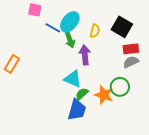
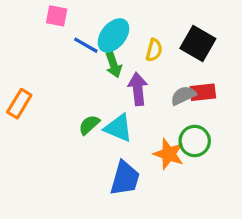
red rectangle: (131, 49) -> (203, 92), moved
gray semicircle: (131, 62) -> (183, 96), moved
green semicircle: (82, 94) -> (89, 125), moved

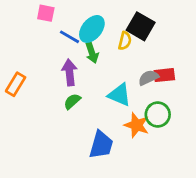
black square: (198, 44) -> (141, 26), moved
purple arrow: (138, 89) -> (70, 72), moved
cyan triangle: (118, 128) -> (120, 95), moved

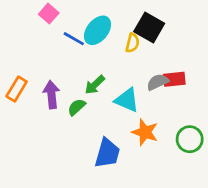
pink square: (46, 13) -> (49, 14), turned 30
green arrow: (92, 53) -> (95, 85), moved, turned 66
purple arrow: (70, 72) -> (51, 95), moved
green circle: (158, 115) -> (190, 139), moved

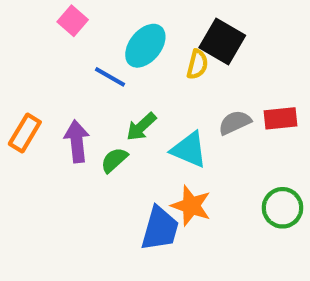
blue line: (74, 39) -> (110, 77), moved
red rectangle: (174, 79) -> (280, 118), moved
orange star: (145, 132) -> (191, 206), moved

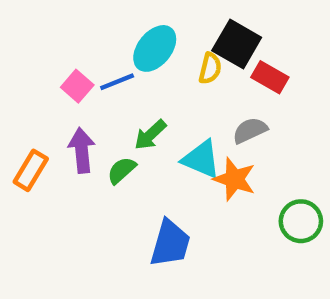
pink square: (73, 21) -> (77, 86), moved
blue line: (110, 77) -> (117, 82), turned -52
red rectangle: (280, 118) -> (270, 77), moved, turned 36
orange rectangle: (25, 133) -> (31, 170), moved
orange star: (191, 206) -> (234, 179), moved

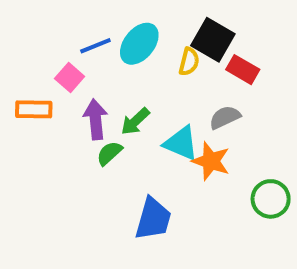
blue line: (117, 82) -> (95, 46), moved
purple arrow: (82, 150) -> (95, 119), moved
orange rectangle: (31, 170) -> (34, 109), moved, turned 60

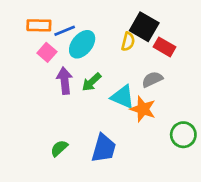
cyan ellipse: (139, 44) -> (82, 44), moved
orange rectangle: (34, 109) -> (39, 25), moved
green semicircle: (109, 153) -> (59, 148), moved

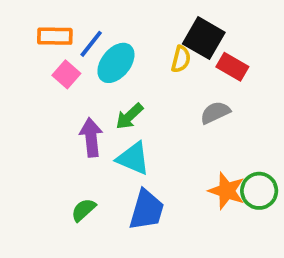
blue line: (65, 31) -> (91, 44), turned -30
purple arrow: (65, 81) -> (91, 137), moved
cyan triangle: (123, 97) -> (133, 158), moved
orange star: (143, 109) -> (227, 191), moved

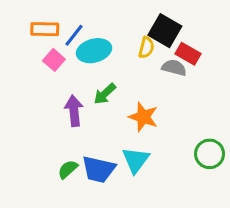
cyan ellipse: (116, 63) -> (94, 51), turned 36
gray semicircle: (215, 113) -> (174, 68), moved, turned 40
cyan triangle: (133, 158) -> (136, 160), moved, turned 44
orange star: (227, 191) -> (143, 117), moved
blue trapezoid: (147, 210) -> (99, 169), moved, turned 87

